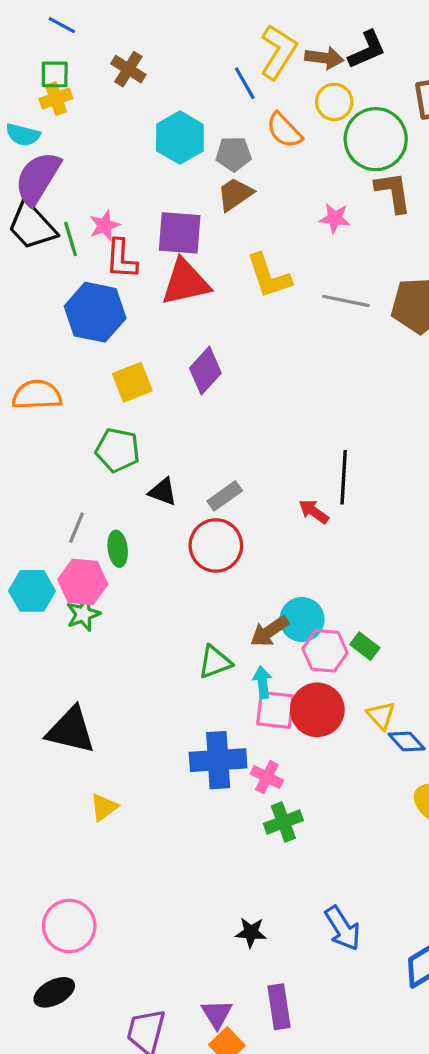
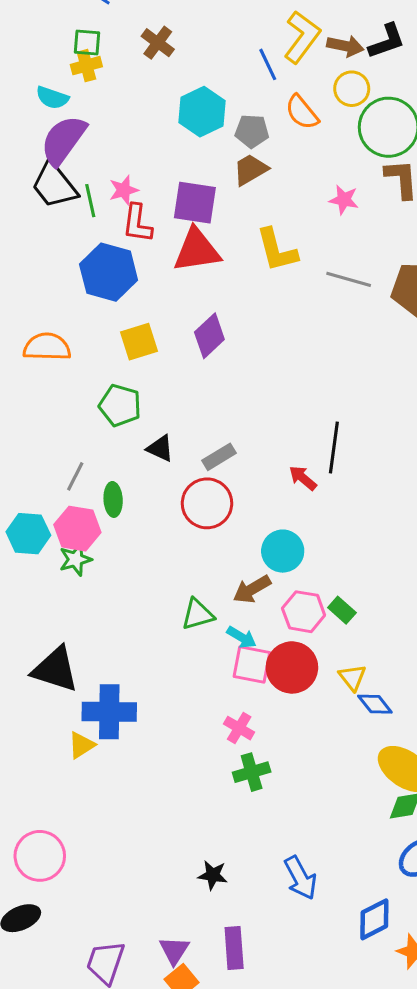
cyan circle: (302, 620) -> (283, 551), moved
cyan arrow: (262, 682) -> (242, 637), turned 124
blue cross: (218, 760) -> (109, 712), moved

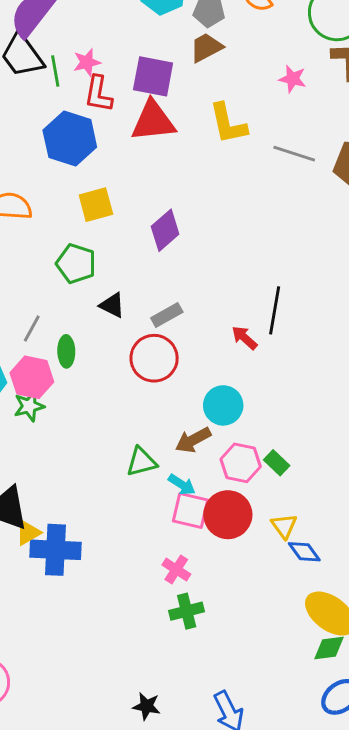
purple diamond: (209, 336) -> (165, 230), moved
yellow triangle: (81, 745) -> (28, 533), moved

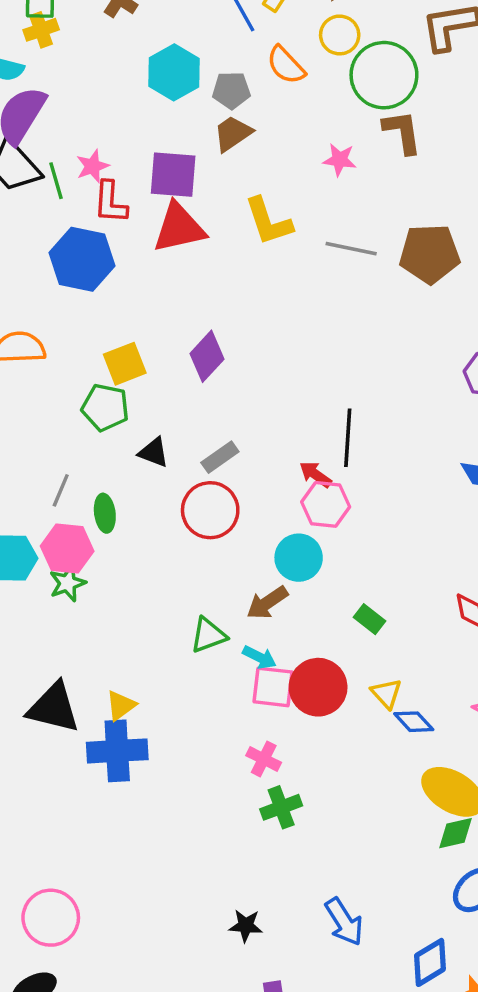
yellow square: (96, 205) -> (125, 364), moved
pink hexagon: (241, 463) -> (326, 504), moved
yellow triangle: (28, 533) -> (121, 705), moved

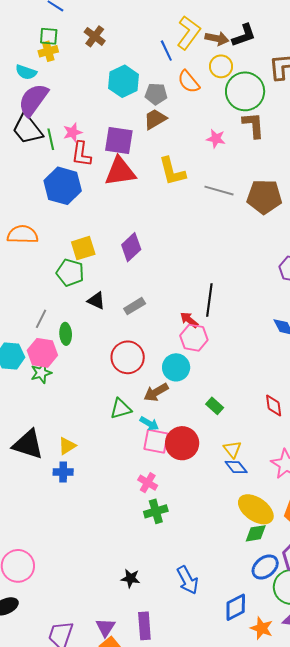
red circle: (210, 510) -> (128, 357), moved
yellow triangle: (386, 693) -> (232, 449), moved
blue cross: (117, 751) -> (63, 472), size x0.6

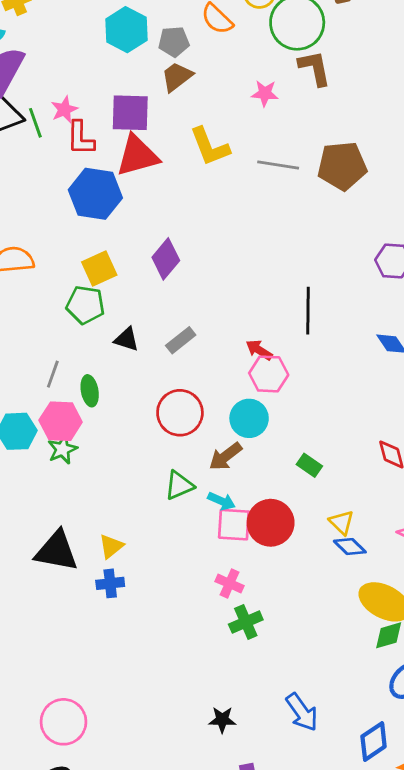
blue hexagon: (63, 186) -> (95, 194), moved
black line: (209, 300) -> (308, 311), moved

